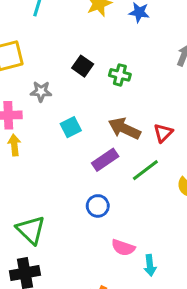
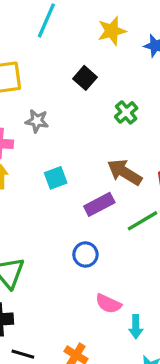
black square: (83, 66) -> (85, 78), moved
green cross: (120, 75) -> (126, 112), turned 30
cyan square: (71, 127) -> (56, 178), moved

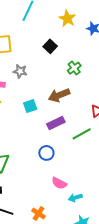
yellow star: (112, 31) -> (67, 19), turned -30
brown arrow: (125, 172) -> (59, 95), moved, turned -55
cyan arrow: (136, 327) -> (75, 198), turned 72

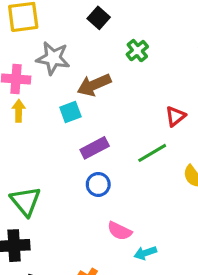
gray star: (20, 71) -> (53, 58), size x1.5
brown arrow: (59, 95) -> (94, 85), moved
purple rectangle: (56, 123) -> (95, 148), moved

